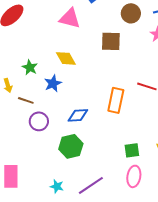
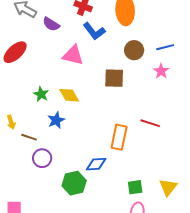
green star: (30, 67) -> (41, 94), moved
blue diamond: (78, 115) -> (96, 164), moved

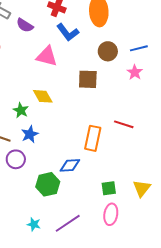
green star: (41, 94) -> (21, 110), moved
blue star: (56, 120) -> (30, 134), moved

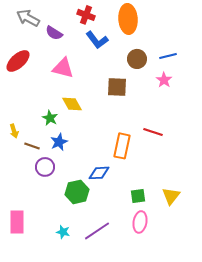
pink triangle: (47, 56) -> (63, 68), moved

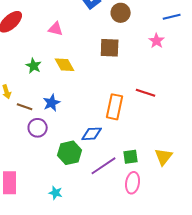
blue line: (168, 56) -> (172, 17), moved
brown circle: (137, 59) -> (121, 13), moved
pink triangle: (63, 68) -> (56, 29), size x0.7
green star: (50, 118) -> (34, 66), moved
purple line: (97, 231) -> (104, 166), moved

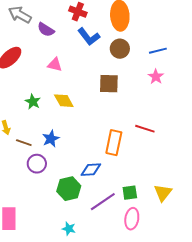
blue line: (172, 17) -> (158, 51), moved
cyan star: (56, 193) -> (69, 229), moved

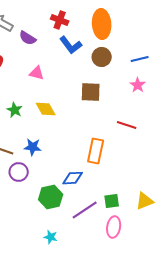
red line: (145, 129) -> (127, 125), moved
blue star: (51, 139) -> (33, 147), turned 30
yellow triangle: (163, 193) -> (145, 201), turned 30

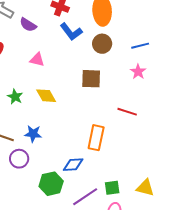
yellow triangle: (145, 201) -> (145, 188), turned 36

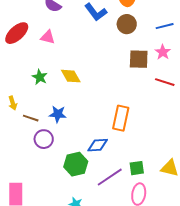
pink triangle: (37, 60) -> (48, 37), moved
brown square: (91, 79) -> (139, 59), moved
red line: (127, 112) -> (165, 82), moved

